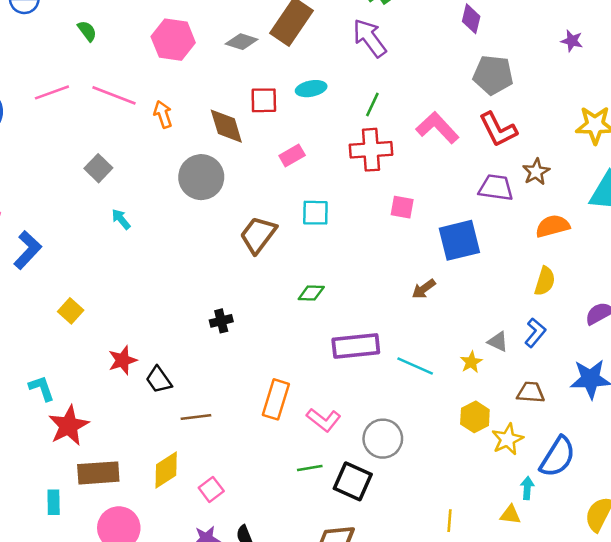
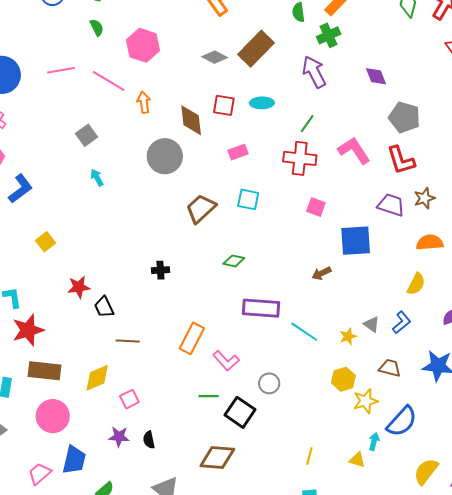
purple diamond: (471, 19) -> (376, 76), moved, turned -45
pink hexagon: (173, 40) -> (143, 45), moved
gray circle: (383, 439) -> (269, 383), size x0.7

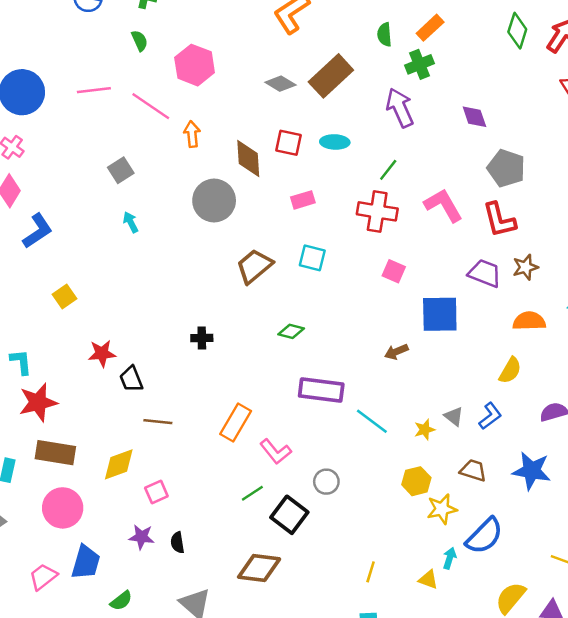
green line: (209, 396) -> (252, 493), turned -36

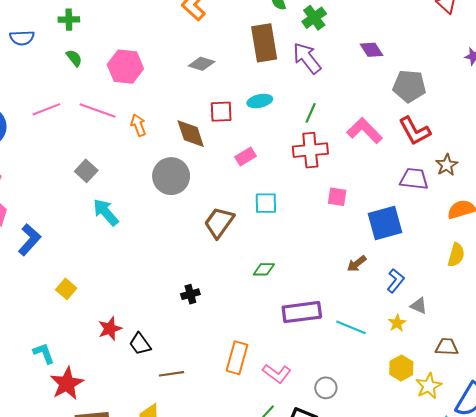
brown rectangle: (331, 76) -> (264, 43), moved, turned -42
cyan arrow: (131, 222) -> (106, 212), size x1.6
blue L-shape: (490, 416) -> (396, 281), moved

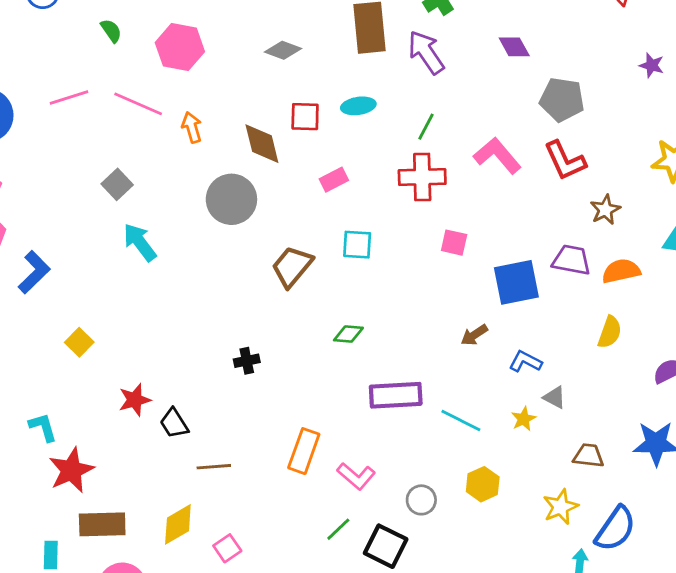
purple trapezoid: (414, 179) -> (571, 260), moved
blue L-shape: (396, 281) -> (525, 362), turned -105
yellow hexagon: (401, 368) -> (483, 484), moved

